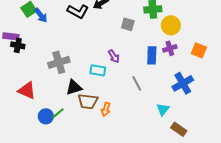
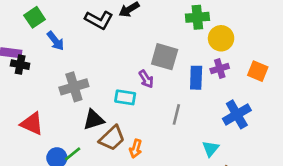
blue arrow: (41, 15) -> (56, 41), moved
gray square: (128, 24) -> (165, 57), moved, size x1.5
gray line: (137, 83) -> (176, 114), turned 42
brown trapezoid: (88, 101) -> (112, 138), turned -50

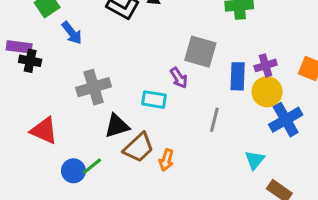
yellow circle: (221, 38) -> (267, 92), moved

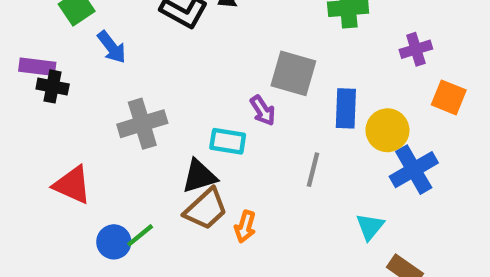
purple cross: (266, 65) -> (416, 49), moved
black triangle: (117, 126) -> (199, 176), moved

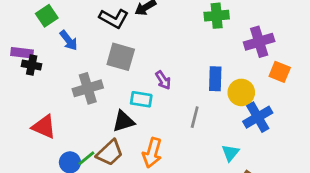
purple cross: (416, 49) -> (259, 42), size x1.5
gray square: (293, 73) -> (121, 57), moved
brown trapezoid: (206, 209) -> (110, 153), moved
orange arrow: (245, 227) -> (152, 153), size x1.5

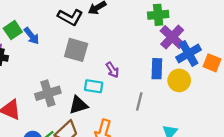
green square: (47, 16) -> (13, 30), moved
purple cross: (259, 42) -> (172, 37), moved, turned -30
gray cross: (88, 88) -> (48, 93), moved
blue cross: (258, 117) -> (189, 53), moved

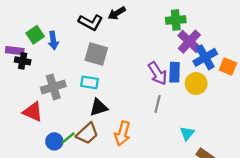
blue arrow: (32, 36) -> (53, 40), turned 30
purple arrow: (112, 70) -> (158, 73), moved, size x1.5
cyan rectangle: (94, 86) -> (90, 82), moved
gray cross: (48, 93) -> (53, 87), moved

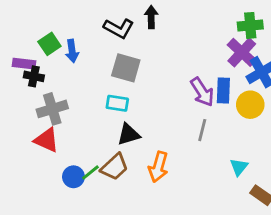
black arrow: (117, 13) -> (151, 17), turned 120
green cross: (176, 20) -> (250, 25), moved
gray cross: (53, 87) -> (52, 109), moved

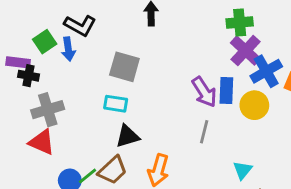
green cross: (250, 25) -> (240, 22), moved
black L-shape: (119, 28) -> (80, 25), moved

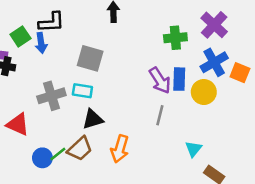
green cross: (240, 22) -> (175, 38), moved
black L-shape: (80, 25) -> (51, 22), turned -32
purple cross: (246, 51) -> (214, 25), moved
gray cross: (48, 110) -> (51, 96), moved

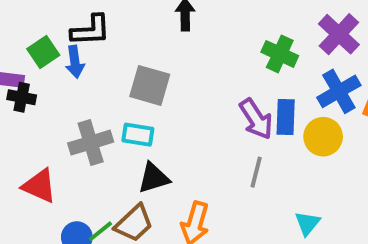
green cross: (175, 38) -> (280, 54), turned 30

